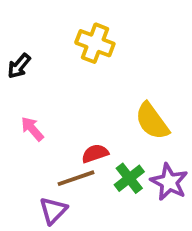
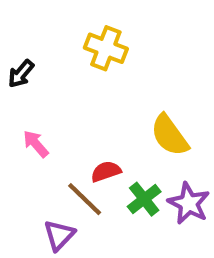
brown line: (76, 178) -> (85, 199), turned 63

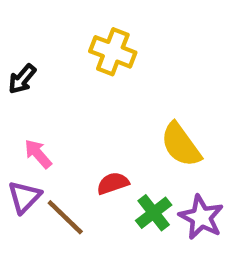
brown line: (85, 199) -> (65, 217), moved
purple triangle: (59, 235) -> (24, 197), moved

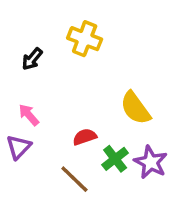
black arrow: (22, 79) -> (32, 59), moved
brown line: (65, 217) -> (74, 179), moved

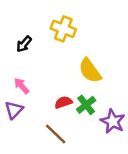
yellow semicircle: (135, 108) -> (90, 71), moved
green cross: (115, 159) -> (86, 105), moved

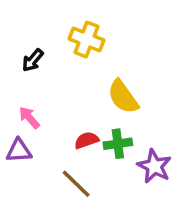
green cross: (86, 105) -> (118, 144), turned 30
purple triangle: (14, 110) -> (19, 151), turned 42

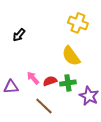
yellow cross: (87, 39) -> (78, 23), moved
pink arrow: (29, 118) -> (33, 78), moved

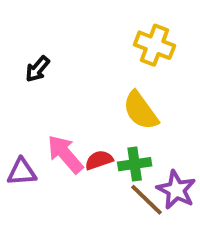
pink arrow: (33, 78) -> (65, 154), size x1.5
brown line: (44, 106) -> (147, 200), moved

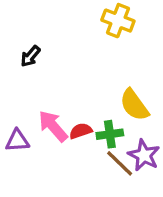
yellow cross: (154, 45) -> (118, 21), moved
yellow semicircle: (141, 111) -> (134, 105), moved

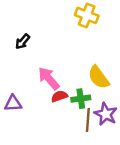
pink arrow: (53, 126) -> (49, 78), moved
brown line: (120, 163) -> (88, 120), turned 50

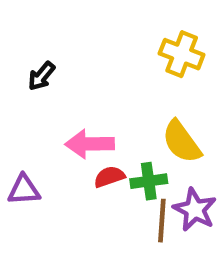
yellow cross: (87, 15) -> (182, 54), moved
pink arrow: (49, 78) -> (90, 144), turned -50

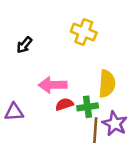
yellow cross: (182, 54) -> (84, 32), moved
yellow semicircle: (182, 142) -> (107, 84), turned -140

